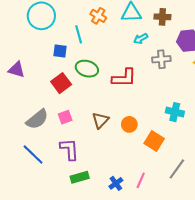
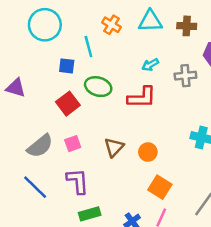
cyan arrow: (141, 39) -> (150, 65), moved
orange square: (154, 141) -> (160, 187), moved

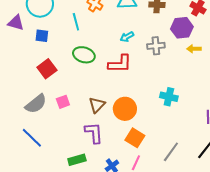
blue square: (67, 66) -> (42, 36), moved
purple triangle: (16, 88) -> (16, 23), moved
red square: (68, 104) -> (47, 69), moved
orange circle: (148, 152) -> (125, 109), size x1.5
purple L-shape: (78, 181) -> (94, 133), moved

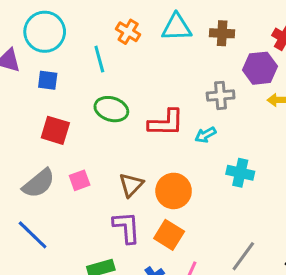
cyan arrow: (127, 37) -> (205, 135), moved
red square: (47, 69) -> (55, 130), turned -36
orange square: (135, 138) -> (169, 235), moved

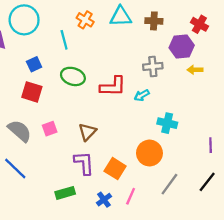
blue square: (48, 80) -> (34, 64), moved, turned -32
gray semicircle: (39, 183) -> (20, 131), turned -100
orange circle: (174, 191) -> (149, 153), moved

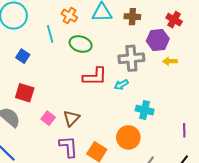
blue square: (34, 64) -> (23, 56), turned -32
gray cross: (153, 66) -> (131, 58), size x1.4
green ellipse: (73, 76) -> (81, 44), moved
red square: (32, 92) -> (25, 93), moved
pink square: (50, 129) -> (48, 118), moved, turned -32

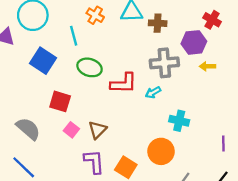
brown cross: (132, 17) -> (158, 23), moved
green ellipse: (81, 44) -> (90, 67), moved
blue square: (23, 56) -> (43, 61), size x1.6
red square: (25, 93) -> (60, 101), moved

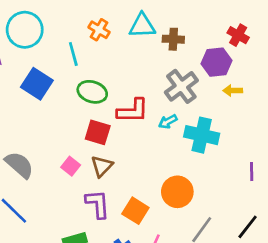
gray cross: (164, 63) -> (181, 86), turned -32
red square: (60, 101) -> (98, 132), moved
cyan cross: (179, 121) -> (202, 135), moved, size x1.4
purple line: (223, 143) -> (252, 172), moved

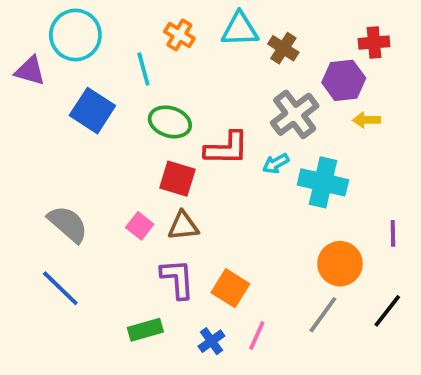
red cross: (238, 35) -> (374, 43), turned -35
brown cross: (173, 39) -> (283, 48), turned 30
brown triangle: (102, 166) -> (183, 226), turned 40
orange circle: (177, 192) -> (340, 264), moved

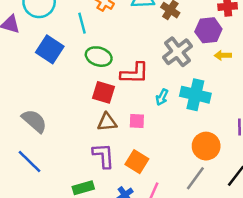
cyan arrow: (276, 163) -> (162, 97), moved, turned -35
pink square: (140, 226) -> (137, 121), moved, turned -35

